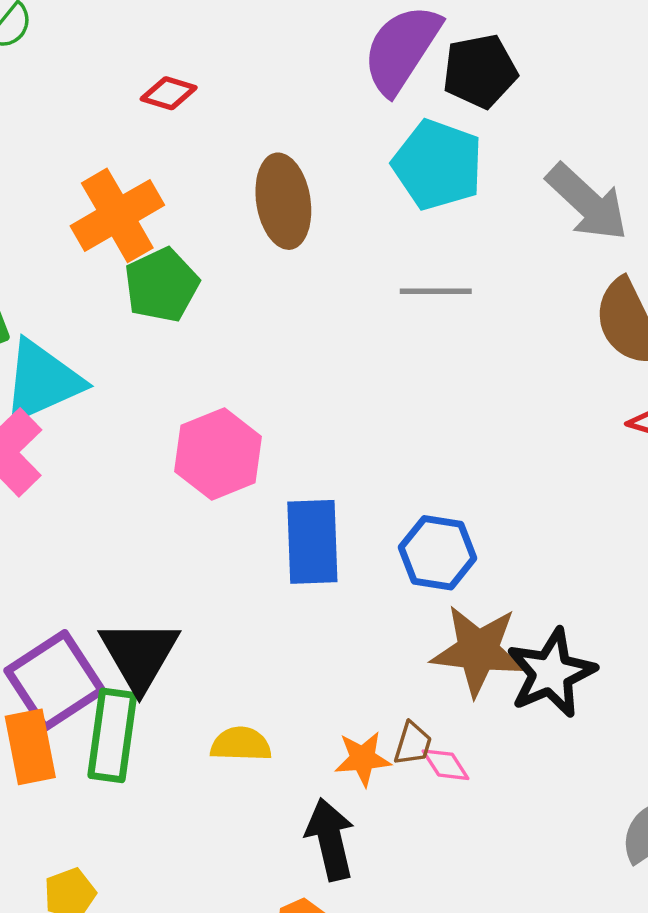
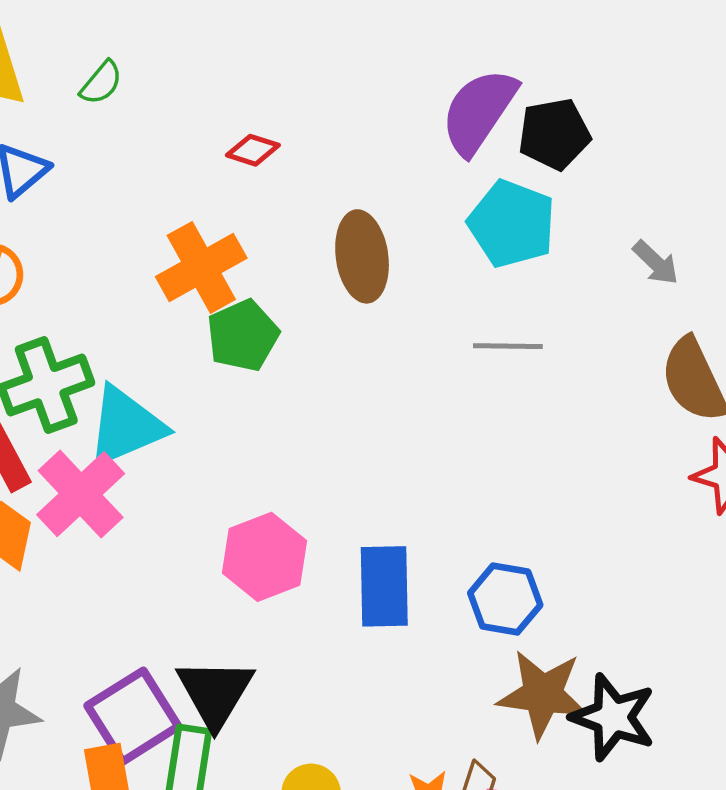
gray arrow: (587, 202) -> (656, 263), size x0.6
pink hexagon: (218, 454) -> (264, 557), moved
black star: (551, 673) -> (613, 717), turned -30

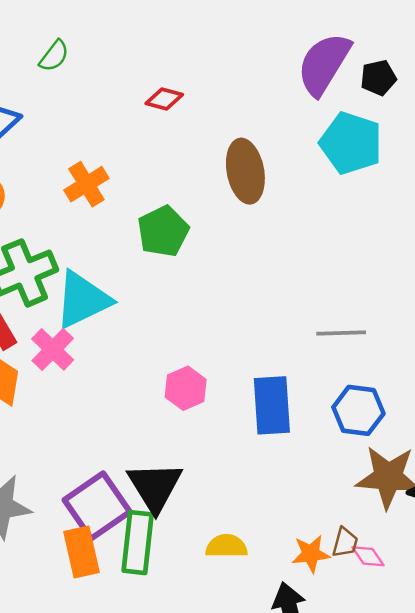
black pentagon: (554, 134) -> (378, 78), size x0.7
orange cross: (201, 267) -> (86, 184), moved, size x0.7
gray line: (508, 346) -> (341, 333), moved
pink cross: (81, 494) -> (53, 349), size x0.7
pink hexagon: (264, 557) -> (186, 388), size x0.7

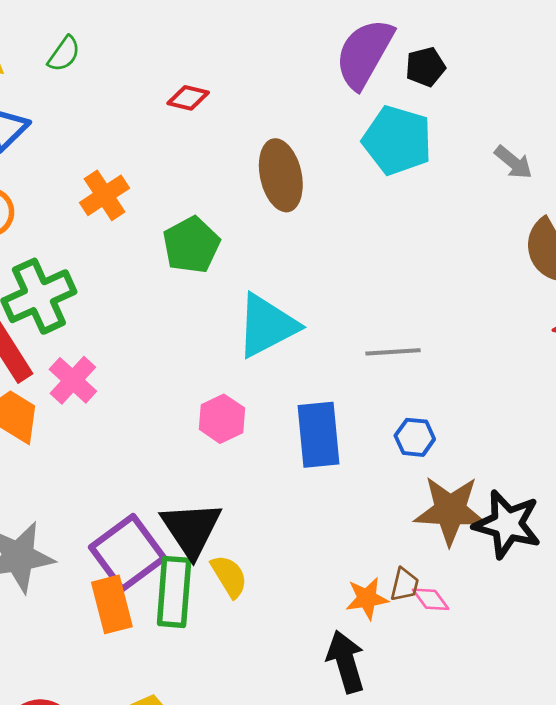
cyan triangle: (83, 300) -> (267, 326), moved
blue hexagon: (358, 410) -> (415, 437), size x0.7
yellow semicircle: (227, 546) -> (229, 576), moved, turned 60

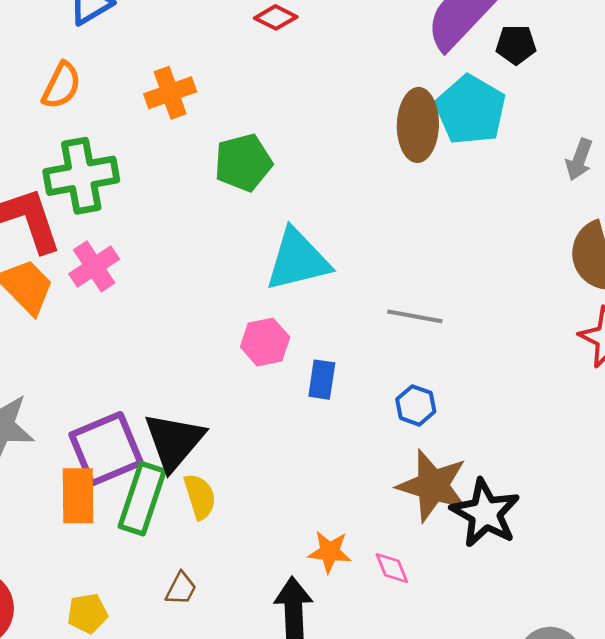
gray arrow: (513, 162) -> (579, 160), turned 57
brown ellipse: (281, 175) -> (418, 125), moved
pink hexagon: (222, 419) -> (265, 342), moved
blue rectangle: (318, 435) -> (322, 380), size x0.6
brown trapezoid: (405, 585) -> (181, 589), moved

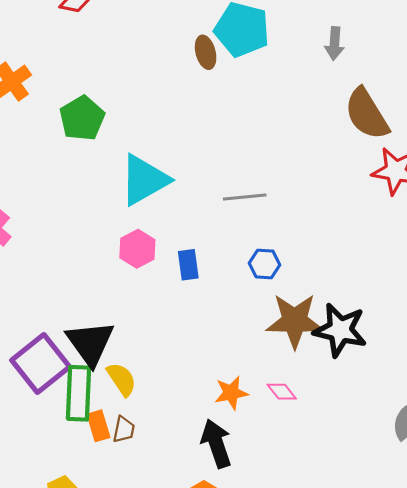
brown ellipse: (418, 125) -> (206, 52), size x0.6
orange rectangle: (78, 496) -> (98, 426), moved, size x0.7
brown trapezoid: (181, 589) -> (124, 429), moved

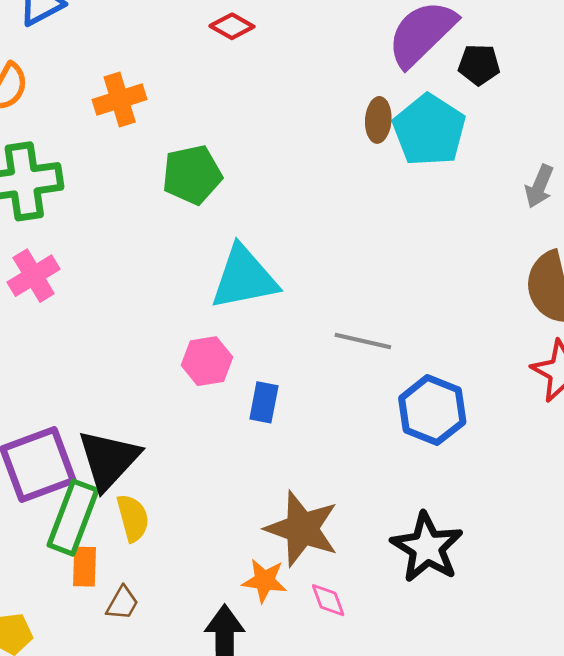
brown ellipse: (206, 52) -> (378, 120), moved
blue hexagon: (265, 264) -> (432, 410), moved, size x1.6
brown star: (295, 321) -> (302, 529), moved
brown trapezoid: (124, 429) -> (122, 603), moved

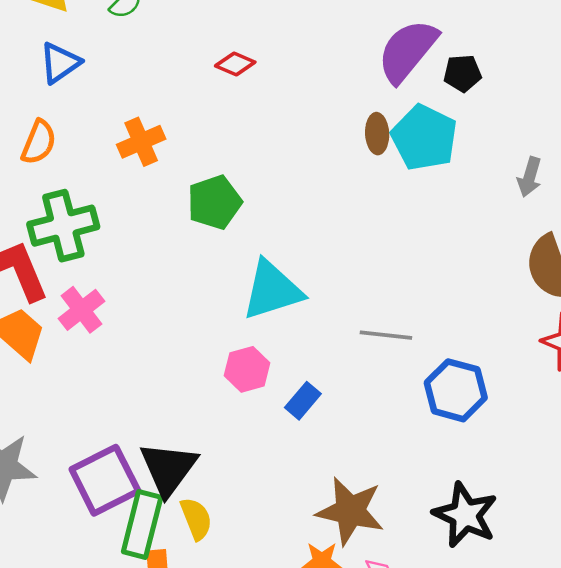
blue rectangle: (264, 402) -> (303, 401), turned 36

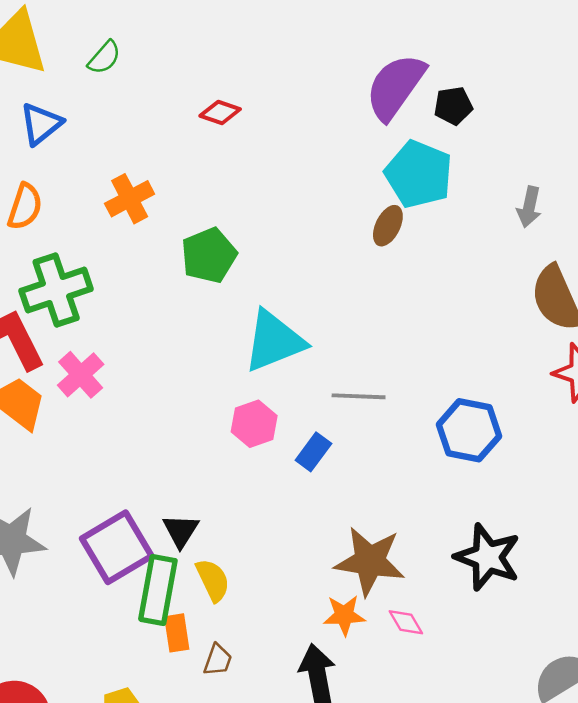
brown ellipse: (377, 134) -> (388, 226), moved, turned 33
gray line: (386, 335) -> (359, 396), moved
black triangle: (168, 468) -> (181, 531), size x0.6

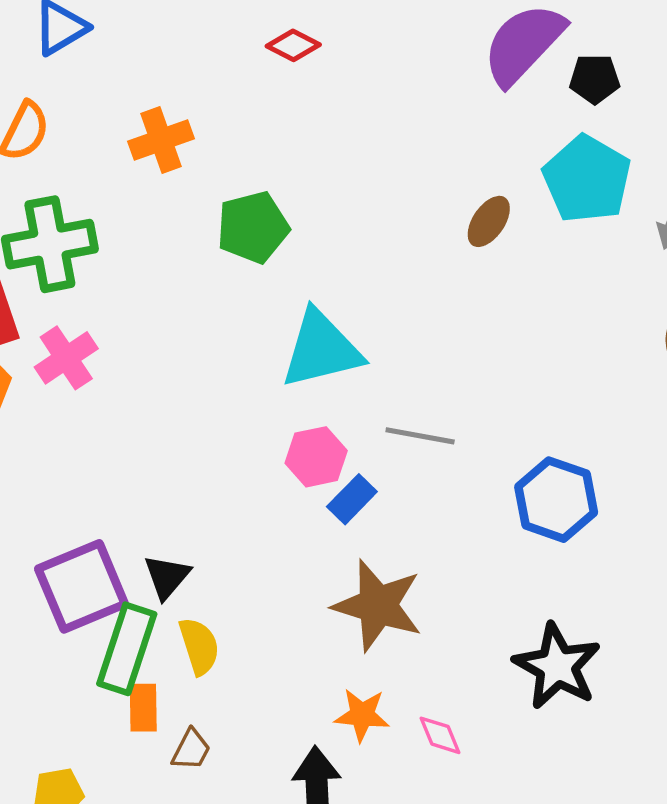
cyan pentagon: (419, 174) -> (587, 179), moved
pink hexagon: (254, 424) -> (316, 457), moved
brown star: (370, 561) -> (378, 605), moved

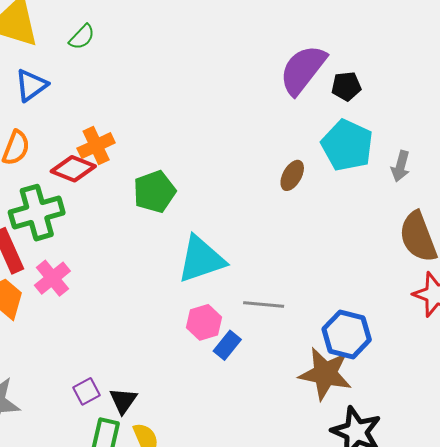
red diamond: (293, 45) -> (73, 169), moved, size x1.4
purple square: (82, 586) -> (86, 391), moved, size x0.5
brown star: (378, 605) -> (325, 374), moved

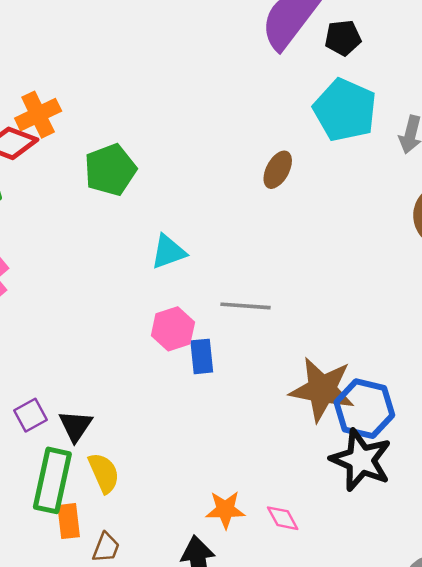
brown ellipse: (292, 175) -> (278, 170), moved
cyan triangle: (201, 259) -> (168, 252), size x0.6
blue hexagon: (347, 334) -> (364, 409), moved
blue rectangle: (227, 345) -> (202, 356), turned -44

